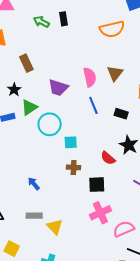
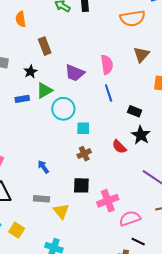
brown triangle: (115, 73) -> (141, 55), moved
black rectangle: (121, 114) -> (135, 111), moved
brown cross: (74, 167) -> (84, 154), turned -32
black square: (97, 185) -> (81, 185), moved

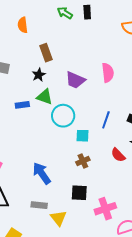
black star: (31, 72) -> (39, 75), moved
green triangle: (44, 90) -> (45, 97), turned 48
blue line: (109, 93) -> (106, 120), moved, turned 36
blue arrow: (43, 167) -> (42, 173), size x1.6

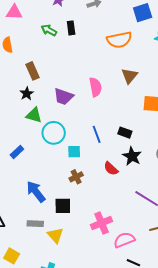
blue rectangle: (22, 105) -> (17, 152), moved, turned -32
blue line: (106, 120) -> (97, 134), turned -36
black square: (79, 193) -> (63, 206), moved

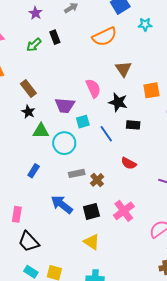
green arrow: (49, 30) -> (34, 45), turned -56
cyan square: (74, 152) -> (83, 122), moved
black star: (132, 156) -> (118, 102), moved
pink cross: (102, 223) -> (124, 211), moved
gray rectangle: (35, 224) -> (77, 173), moved

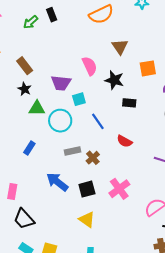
blue line: (106, 134) -> (98, 121), moved

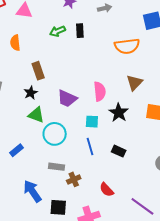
cyan square: (79, 99) -> (92, 122), moved
black rectangle: (129, 103) -> (119, 151), moved
red semicircle: (125, 141) -> (107, 190), moved

